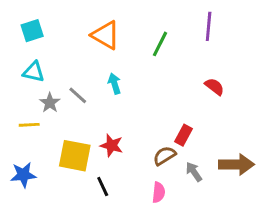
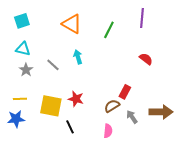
gray star: (50, 103) -> (26, 70), moved
yellow line: (29, 125) -> (20, 99), moved

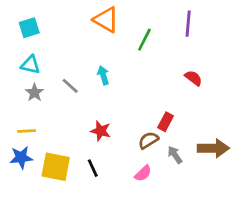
orange triangle: (72, 24) -> (106, 20), moved
yellow square: (51, 106) -> (56, 167), moved
pink semicircle: (108, 131) -> (143, 173), turned 40

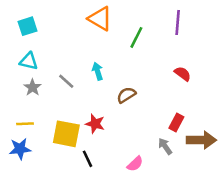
red rectangle: (166, 122) -> (176, 123), moved
brown semicircle: (148, 140) -> (126, 95), moved
yellow square: (56, 167) -> (66, 134), moved

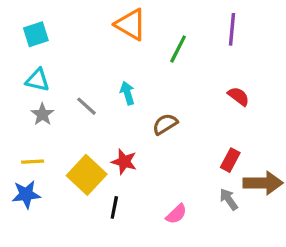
yellow square: (66, 134) -> (87, 175), turned 32
gray arrow: (165, 146) -> (229, 199), moved
black line: (88, 159) -> (114, 207), turned 36

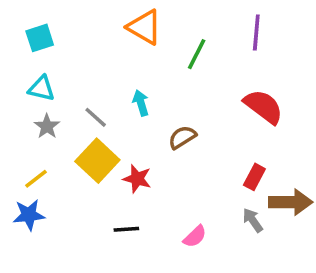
red semicircle: (239, 96) -> (264, 106), size x1.6
yellow line: (33, 162) -> (36, 179), turned -35
yellow square: (87, 175) -> (97, 161), moved
black line: (114, 207) -> (126, 229), turned 75

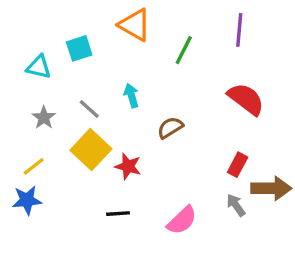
cyan square: (40, 38) -> (79, 48), moved
cyan triangle: (41, 88) -> (39, 67), moved
pink semicircle: (195, 236) -> (182, 220), size x1.4

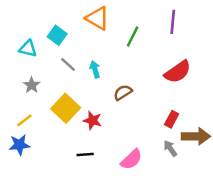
cyan square: (79, 48) -> (57, 35), turned -36
red semicircle: (246, 99) -> (178, 72), turned 108
gray line: (89, 109) -> (68, 64), moved

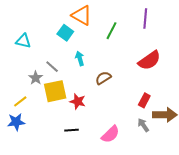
cyan square: (57, 35) -> (65, 33), moved
gray line: (68, 64) -> (52, 67), moved
gray star: (32, 85) -> (36, 78), moved
yellow square: (66, 108) -> (55, 91), turned 35

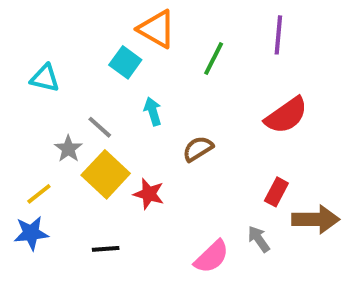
yellow square: (55, 91) -> (106, 174), turned -35
gray arrow: (143, 125) -> (259, 239), moved
black line: (72, 130) -> (106, 249), moved

